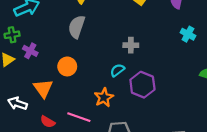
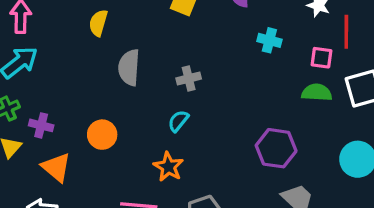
gray semicircle: (77, 27) -> (129, 67), moved
purple hexagon: (142, 85) -> (276, 148), moved
orange triangle: (43, 88) -> (56, 167), moved

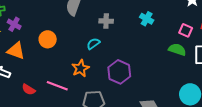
cyan cross: (269, 40) -> (147, 19), moved
purple hexagon: (276, 148) -> (119, 72), moved
orange triangle: (56, 167) -> (16, 51), turned -36

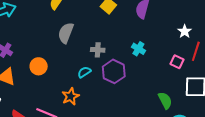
green semicircle: (177, 50) -> (165, 100), moved, turned 42
purple hexagon: (119, 72) -> (114, 71), moved

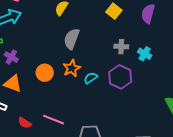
gray cross: (98, 50) -> (121, 47), moved
orange star: (71, 96) -> (72, 68), moved

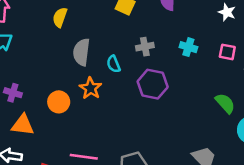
cyan cross: (145, 54) -> (188, 47), moved
cyan semicircle: (91, 78) -> (113, 64), moved, turned -64

